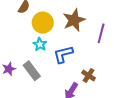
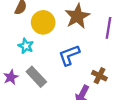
cyan star: (40, 44) -> (26, 46), moved

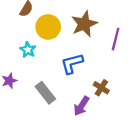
gray rectangle: (36, 77) -> (45, 93), moved

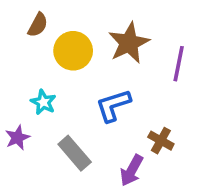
cyan star: (28, 50) -> (43, 102), moved

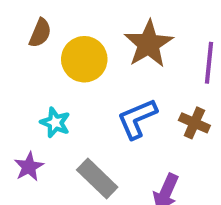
brown cross: (161, 141) -> (194, 123), moved

